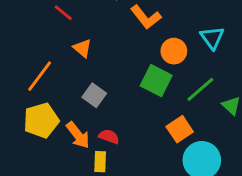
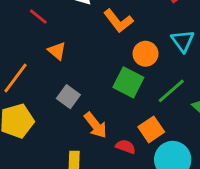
orange arrow: (78, 135) -> (95, 125), moved
red semicircle: (109, 137) -> (126, 147), moved

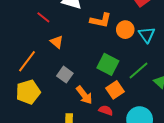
orange L-shape: (118, 21) -> (101, 20), turned -40
orange circle: (146, 54) -> (125, 30), moved
orange square: (151, 129) -> (115, 90), moved

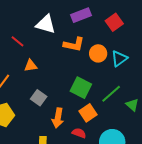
cyan triangle: (147, 35) -> (119, 58), turned 30
orange triangle: (57, 42) -> (31, 66), turned -48
orange arrow: (84, 95) -> (58, 118), turned 48

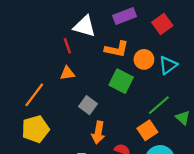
red line: (18, 41) -> (67, 46), moved, turned 32
green square: (81, 88) -> (121, 81), moved
gray square: (39, 98) -> (88, 105), moved
orange square: (88, 113) -> (147, 130), moved

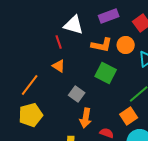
orange circle: (144, 59) -> (126, 45), moved
orange triangle: (67, 73) -> (59, 66), turned 40

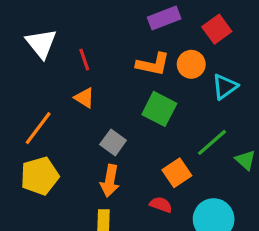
white triangle: (74, 25) -> (41, 44), moved, turned 35
orange square: (129, 116) -> (177, 173), moved
orange arrow: (86, 118) -> (110, 181), moved

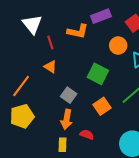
white triangle: (41, 44) -> (32, 24), moved
orange L-shape: (153, 64) -> (78, 31), moved
orange square: (177, 173) -> (102, 106), moved
red semicircle: (161, 205) -> (87, 135), moved

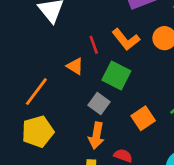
orange L-shape: (78, 31) -> (126, 39), moved, turned 40
red line: (50, 42) -> (94, 45), moved
green square: (98, 74) -> (116, 76), moved

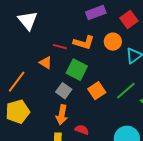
orange L-shape: (126, 39) -> (84, 43), turned -35
red line: (94, 45) -> (60, 47), turned -56
orange square: (143, 118) -> (97, 91), moved

